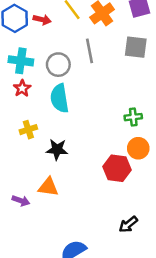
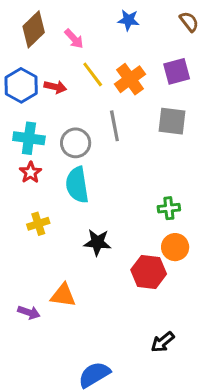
black star: (57, 149) -> (97, 242), moved

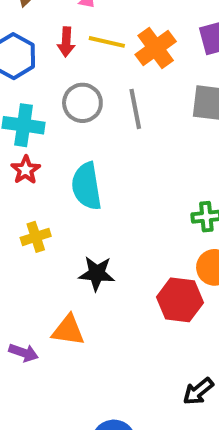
yellow line: (93, 74) -> (107, 42), turned -40
red arrow: (55, 87) -> (66, 42), moved, turned 80
gray circle: (76, 143) -> (82, 103), moved
black star: (97, 242) -> (97, 273), moved

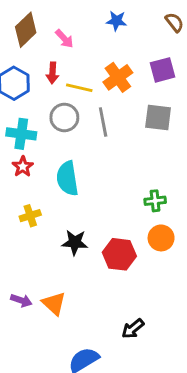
yellow line: (107, 42) -> (79, 88), moved
red hexagon: (180, 300) -> (119, 254), moved
orange triangle: (68, 330) -> (54, 303), moved, turned 35
black arrow: (198, 391) -> (133, 329), moved

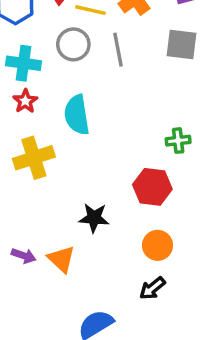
yellow cross: (30, 216) -> (34, 158), size x1.6
orange circle: (161, 238) -> (158, 245), moved
black star: (75, 242) -> (94, 218), moved
red hexagon: (119, 254) -> (152, 187), moved

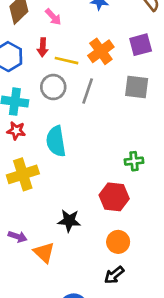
gray line: (118, 50) -> (88, 91), turned 30
red star: (25, 101) -> (16, 131), turned -30
purple arrow: (24, 256) -> (18, 237), moved

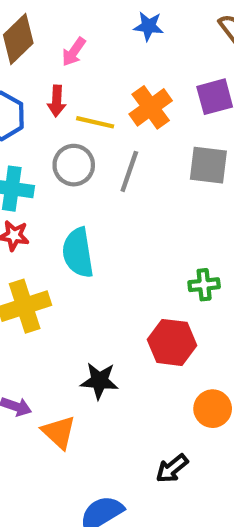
pink arrow: (53, 17) -> (74, 52), turned 78
orange circle: (118, 242) -> (213, 409), moved

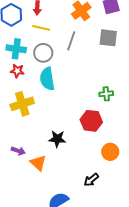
yellow line: (95, 122) -> (41, 28), moved
gray circle: (74, 165) -> (43, 53), moved

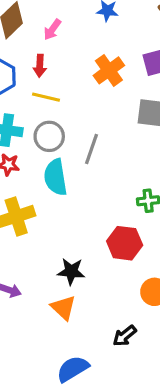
gray line: (71, 41) -> (92, 149), moved
orange triangle: (38, 163) -> (63, 308), moved

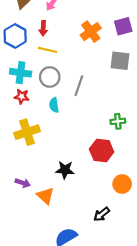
cyan semicircle: (55, 177) -> (54, 105), size x0.6
orange triangle: (63, 308) -> (45, 196), moved

